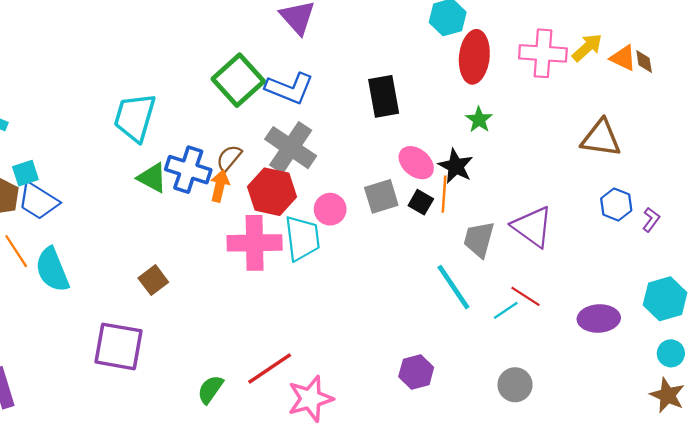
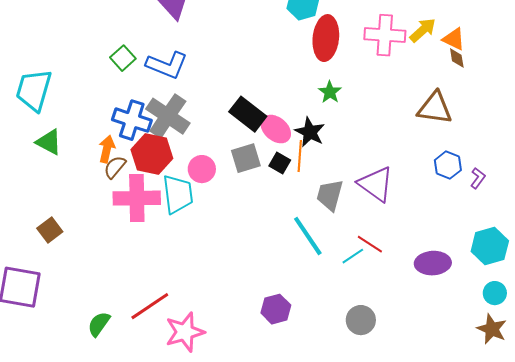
brown diamond: (644, 61) -> (457, 58), moved
green square: (238, 80) -> (123, 58), size x0.6
black rectangle: (384, 96) -> (248, 114), moved, turned -42
brown semicircle: (229, 158) -> (115, 167), moved
blue cross: (188, 170) -> (132, 120), moved

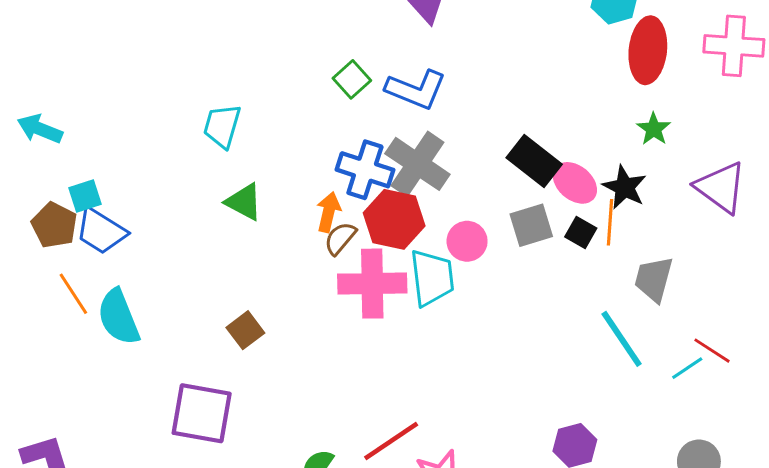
cyan trapezoid: (34, 90) -> (222, 126), size x0.7
purple triangle: (376, 184) -> (721, 187), moved

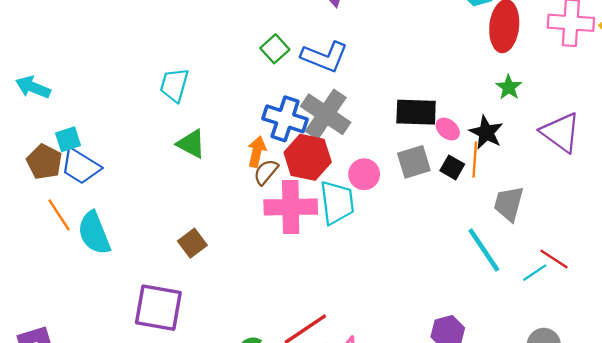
black rectangle: (534, 161) -> (416, 112), turned -36
pink ellipse: (575, 183) -> (448, 129), size x0.7

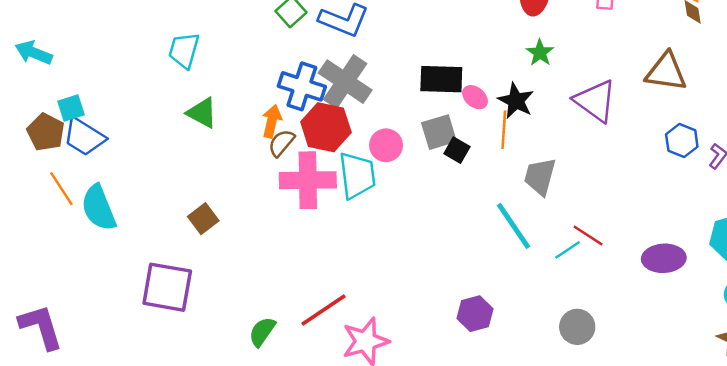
black square: (452, 167) -> (457, 150), moved

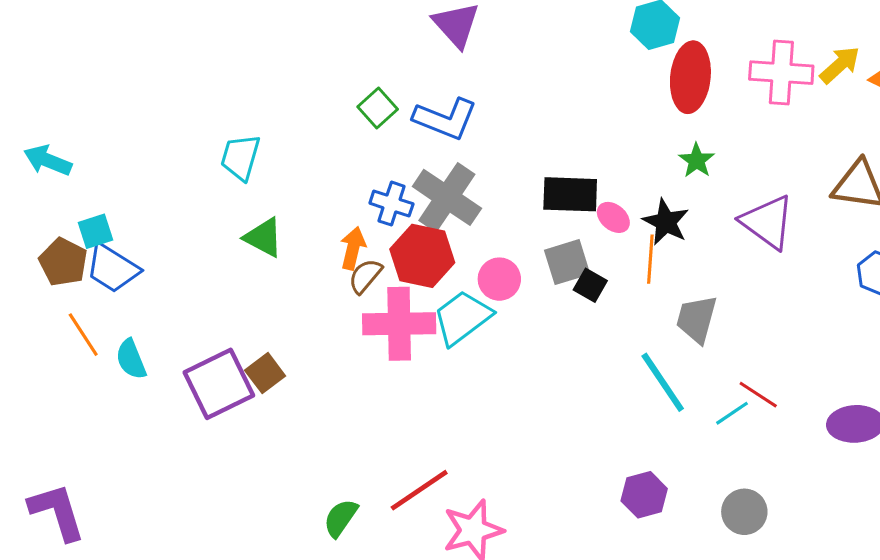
blue cross: (302, 86) -> (391, 204), size x0.7
cyan trapezoid: (357, 175) -> (462, 318), turned -120
cyan semicircle: (99, 208) -> (131, 359), size x0.7
purple square: (167, 287) -> (219, 384), moved, turned -36
purple hexagon: (475, 314) -> (644, 495), moved

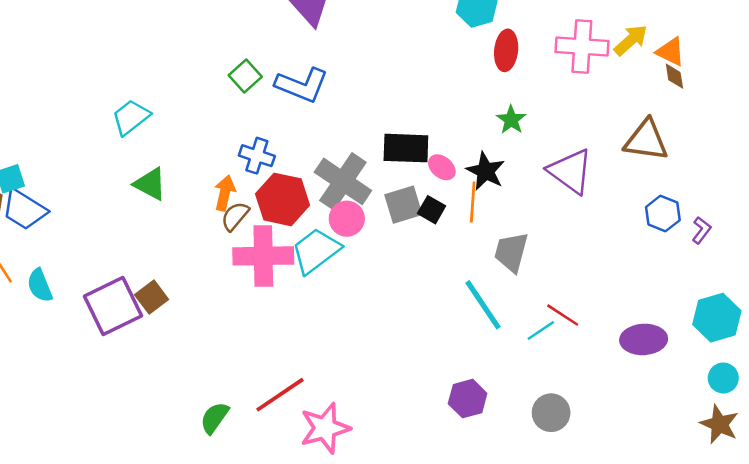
red ellipse: (690, 77) -> (506, 50), size x0.7
cyan trapezoid: (240, 157) -> (131, 117), turned 36
gray cross: (447, 197) -> (343, 181), moved
black square: (590, 285) -> (432, 210), moved

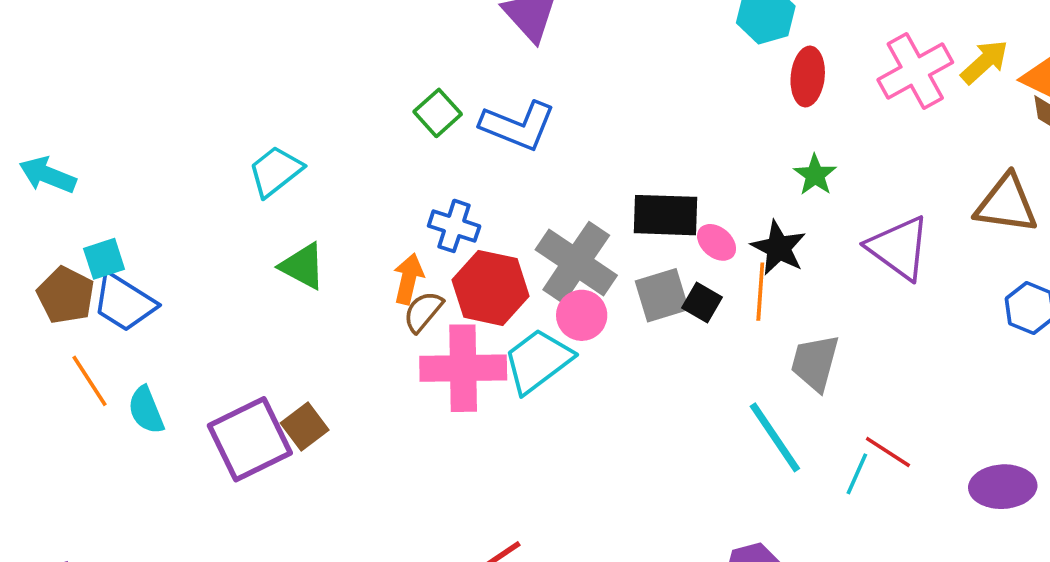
pink cross: (582, 47) -> (915, 71), turned -33
cyan line: (541, 330) -> (857, 474), turned -32

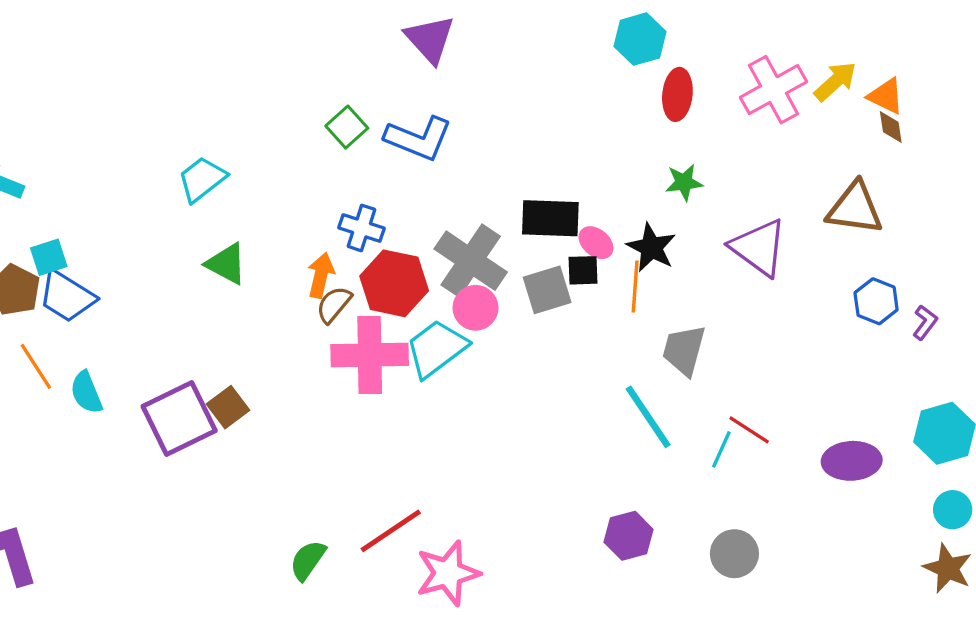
green star: (815, 175) -> (684, 182), turned 30
black square: (702, 303) -> (583, 270), moved, turned -32

